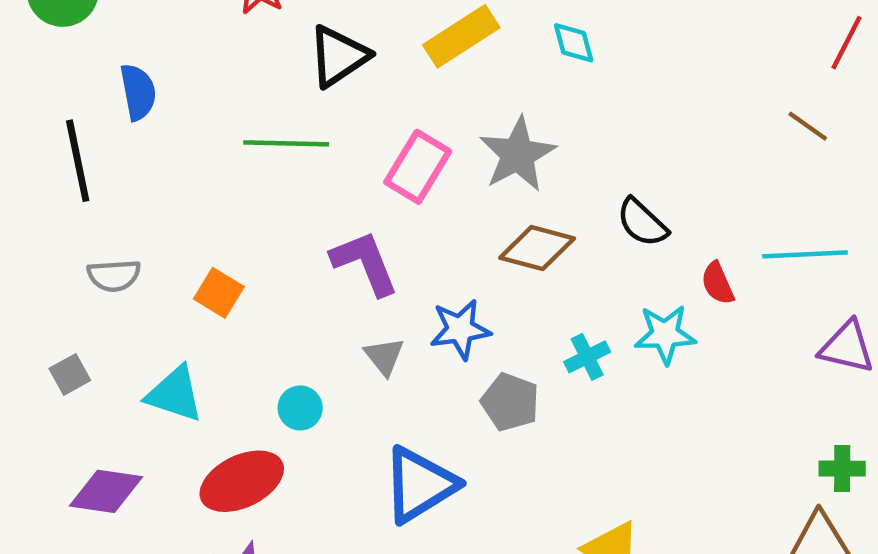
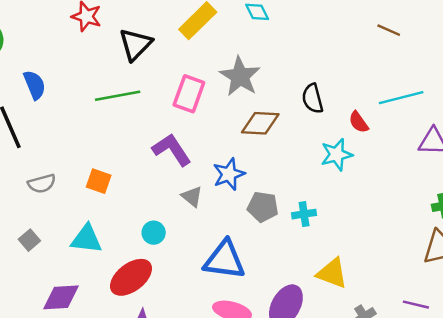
black semicircle: (642, 223) -> (313, 99), turned 44
cyan cross: (587, 357) -> (304, 214), moved, turned 30
blue triangle: (420, 485) -> (224, 260), turned 51

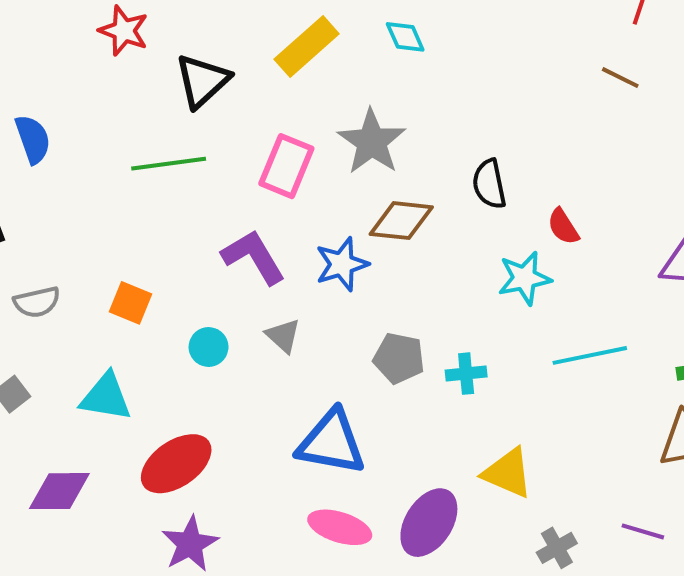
cyan line: (401, 98) -> (590, 355), moved
blue star: (229, 174) -> (342, 264), moved
cyan circle: (154, 233) -> (209, 347), moved

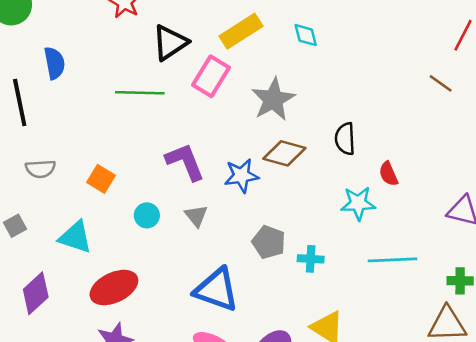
pink rectangle: (286, 166) -> (211, 76), moved
purple diamond: (59, 491) -> (36, 293), turned -51

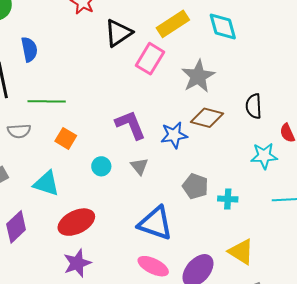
cyan diamond: (306, 35) -> (223, 26), size x1.5
green line: (140, 93) -> (47, 101), moved

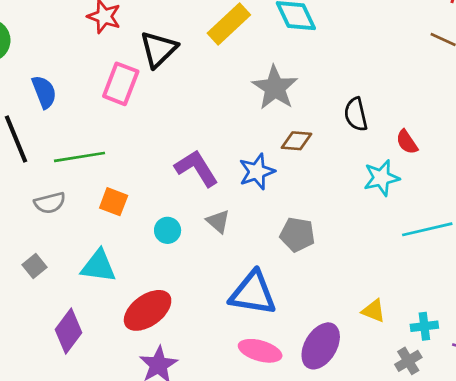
pink rectangle: (150, 59) -> (121, 84), moved
brown diamond: (207, 118) -> (297, 141), size x0.7
cyan cross: (228, 199) -> (424, 326), moved
yellow triangle: (241, 252) -> (373, 311), size x0.7

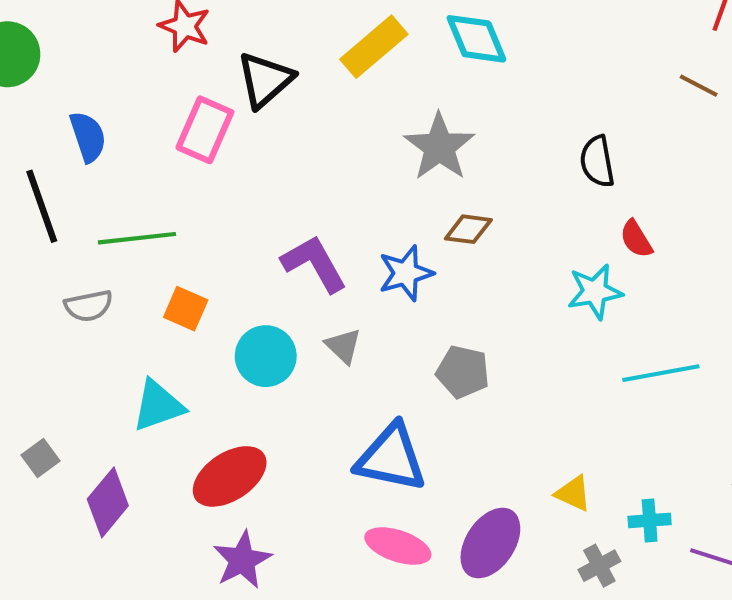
black semicircle: (356, 114) -> (597, 161), moved
cyan circle: (168, 230) -> (266, 356), size x1.5
gray square: (35, 266) -> (40, 458), moved
cyan triangle: (99, 266) -> (158, 406), turned -30
gray cross: (408, 361) -> (599, 566), moved

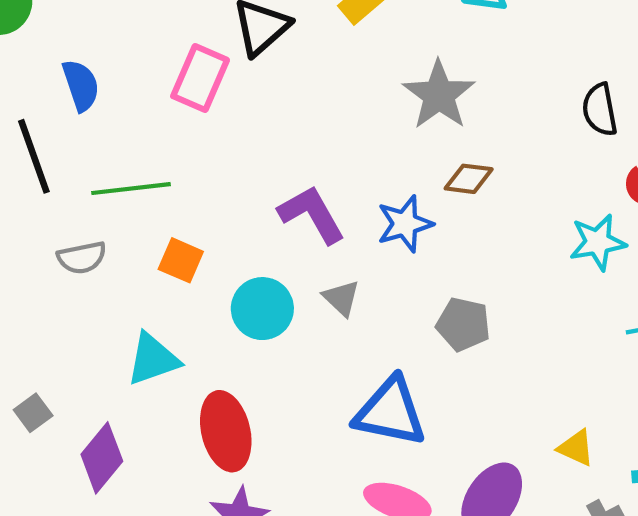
red ellipse: (230, 476) -> (226, 431), turned -70

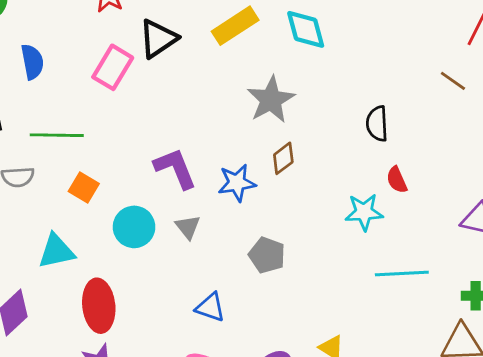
brown diamond: (469, 179) -> (283, 158), turned -52
blue triangle: (390, 412) -> (210, 307), size x0.6

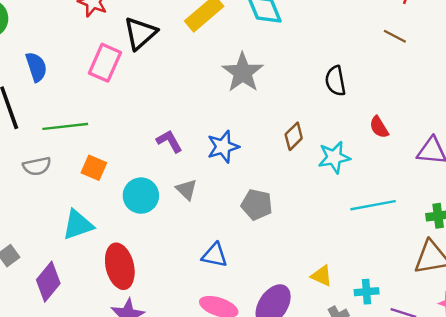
brown diamond: (283, 158) -> (294, 136), moved
purple L-shape: (175, 168) -> (169, 141), size x0.7
red semicircle: (397, 180) -> (379, 127), moved

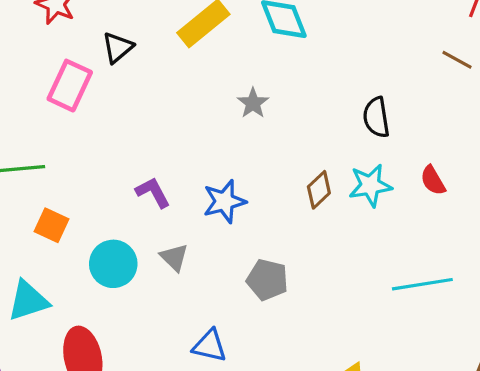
black triangle: (140, 33) -> (118, 47), size x0.7
gray star: (243, 72) -> (253, 103), size x0.6
cyan star: (334, 157) -> (370, 185), moved

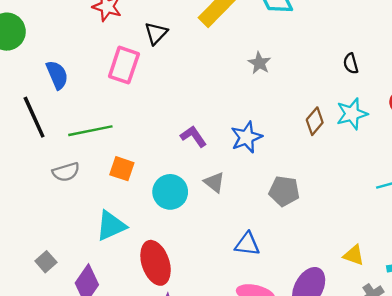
black semicircle: (376, 117) -> (351, 64), size x0.7

